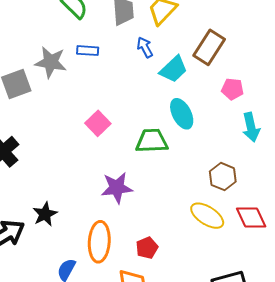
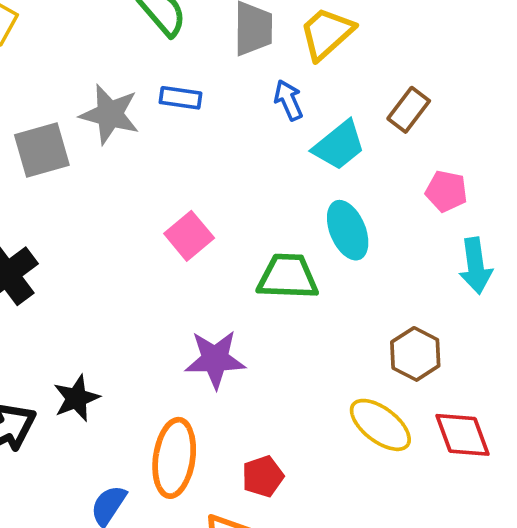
brown rectangle: (209, 47) -> (409, 110), size x0.7

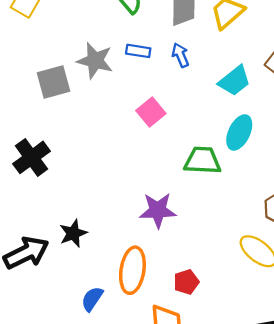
blue arrow: (288, 100) -> (180, 55), moved
cyan ellipse: (348, 230) -> (239, 132), turned 48
pink square: (189, 236) -> (151, 112), moved

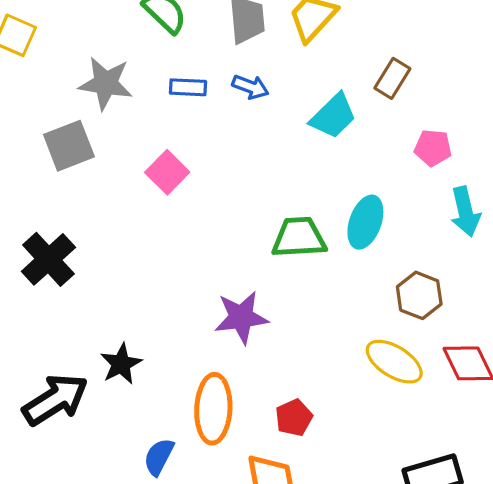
blue arrow: (180, 55) -> (250, 87), turned 140
gray star: (95, 61) -> (106, 83), moved
pink square: (151, 112) -> (167, 172), moved
cyan ellipse: (239, 132) -> (365, 222), moved

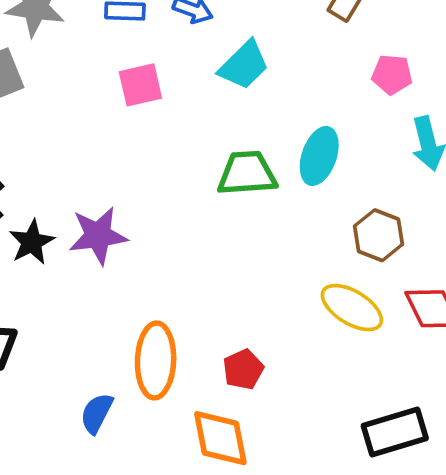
cyan trapezoid: (333, 116) -> (244, 65), moved
pink square: (167, 172) -> (140, 85), moved, turned 33
purple star: (241, 317) -> (98, 235), moved
black star: (121, 364) -> (32, 242), moved

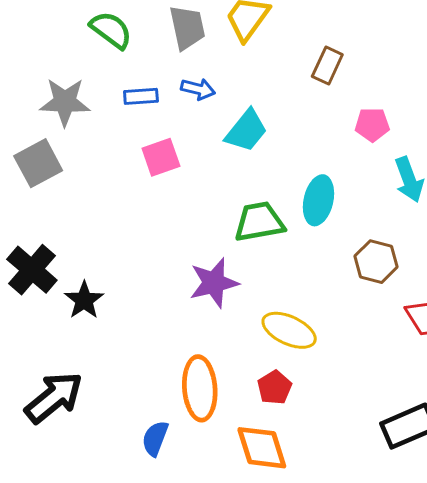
purple star: (98, 235) -> (214, 283), moved
yellow ellipse: (352, 308) -> (289, 330), moved

